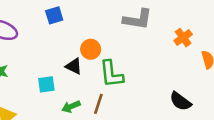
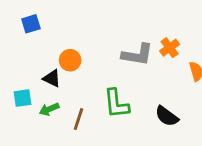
gray L-shape: (137, 19) -> (137, 55), moved
green L-shape: (111, 74) -> (116, 104), moved
green arrow: (71, 107) -> (49, 109), moved

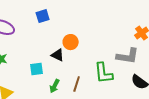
gray L-shape: (137, 55) -> (128, 56), moved
green arrow: (49, 109) -> (55, 86), moved, turned -40

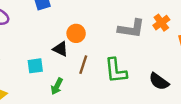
gray L-shape: (128, 56) -> (131, 29), moved
brown line: (77, 84) -> (83, 65), moved

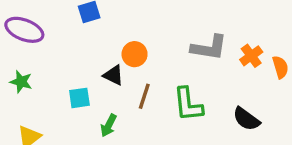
orange cross: (161, 23) -> (251, 56), moved

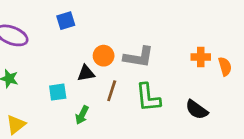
gray L-shape: (209, 48) -> (139, 57), moved
orange cross: (251, 56) -> (201, 57), turned 36
black triangle: (113, 75) -> (86, 73), turned -36

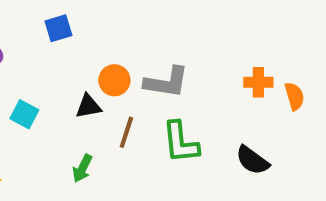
cyan square: (58, 92) -> (24, 114), moved, turned 36

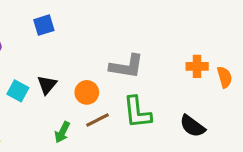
orange circle: (114, 80) -> (87, 92), moved
black triangle: (88, 106) -> (47, 85), moved, turned -40
brown line: (126, 132) -> (97, 120), moved, turned 45

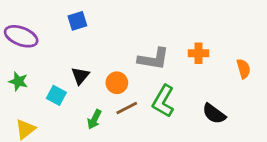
orange cross: (197, 66) -> (199, 53), moved
cyan square: (18, 91) -> (56, 95), moved
green L-shape: (137, 112) -> (163, 101), turned 36

